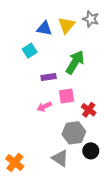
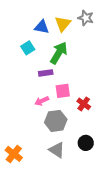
green arrow: (75, 62) -> (59, 53), moved
gray hexagon: (74, 133) -> (56, 121), moved

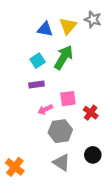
cyan square: (28, 48) -> (38, 61), moved
purple rectangle: (46, 73) -> (36, 84), moved

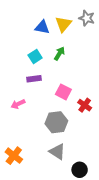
green arrow: (64, 57) -> (59, 54), size x0.6
pink square: (68, 99) -> (63, 92), turned 35
pink arrow: (45, 109) -> (18, 104), moved
black circle: (93, 155) -> (80, 170), moved

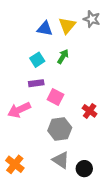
pink square: (63, 92) -> (55, 97), moved
pink arrow: (18, 104) -> (19, 110), size x1.5
black circle: (80, 170) -> (84, 169), moved

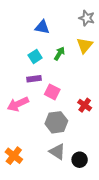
yellow triangle: (67, 25) -> (85, 45), moved

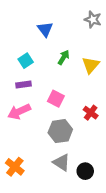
blue triangle: (42, 27) -> (45, 29), turned 42
yellow triangle: (85, 45) -> (91, 65), moved
cyan square: (35, 57) -> (26, 61), moved
purple rectangle: (34, 79) -> (23, 84), moved

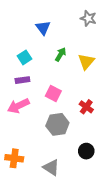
gray triangle: (61, 162) -> (51, 168), moved
orange cross: (15, 167) -> (14, 158), turned -30
black circle: (85, 171) -> (86, 151), moved

